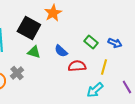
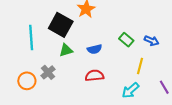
blue semicircle: (61, 51) -> (95, 49), turned -56
green triangle: (34, 52) -> (66, 50), turned -32
red semicircle: (77, 66) -> (95, 76), moved

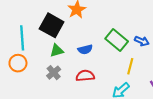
green rectangle: (126, 40) -> (117, 40), size x1.5
gray cross: (48, 72) -> (54, 73), moved
orange circle: (27, 81) -> (18, 63), moved

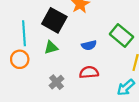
green triangle: (57, 51) -> (51, 47), moved
gray cross: (54, 73) -> (56, 82), moved

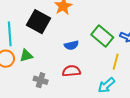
green triangle: (51, 47) -> (26, 56), moved
gray cross: (56, 82) -> (41, 80), turned -32

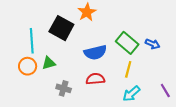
blue semicircle: (71, 45) -> (95, 52), size x1.5
yellow line: (116, 62) -> (128, 69), moved

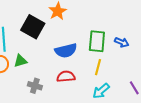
green rectangle: (127, 43) -> (97, 41), turned 55

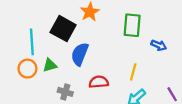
green rectangle: (97, 41) -> (132, 25), moved
blue semicircle: (66, 51) -> (80, 54), moved, turned 125

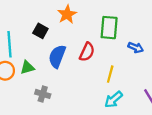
black square: (63, 29) -> (40, 31), size x0.6
red semicircle: (99, 82) -> (87, 52), moved, turned 120

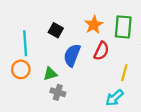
orange star: (67, 14) -> (94, 25), moved
green triangle: (27, 67) -> (50, 74), moved
cyan arrow: (114, 99) -> (114, 98), moved

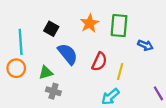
red semicircle: (101, 51) -> (99, 62), moved
blue semicircle: (72, 55) -> (68, 54), turned 120

